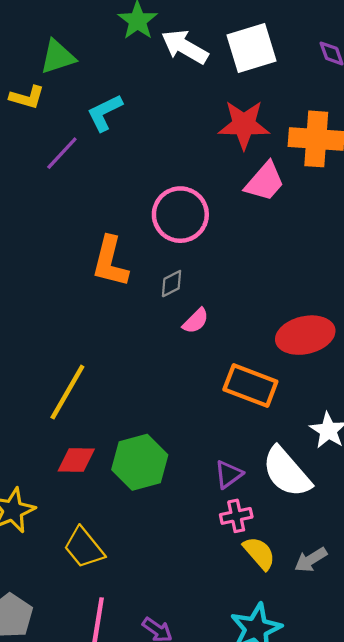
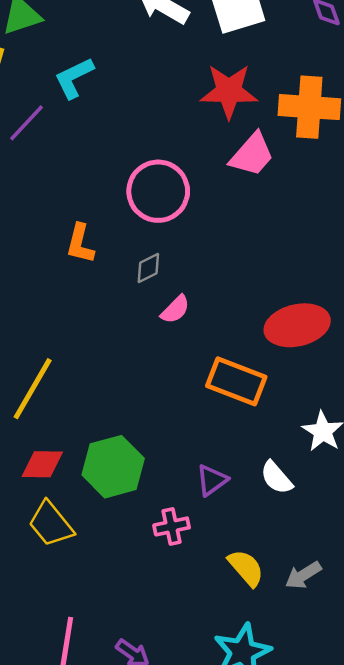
orange L-shape: (110, 262) -> (80, 244), size x0.7
white semicircle: (287, 472) -> (276, 478), size x0.6
pink cross: (236, 516) -> (172, 526), moved
yellow trapezoid: (84, 548) -> (51, 524), moved

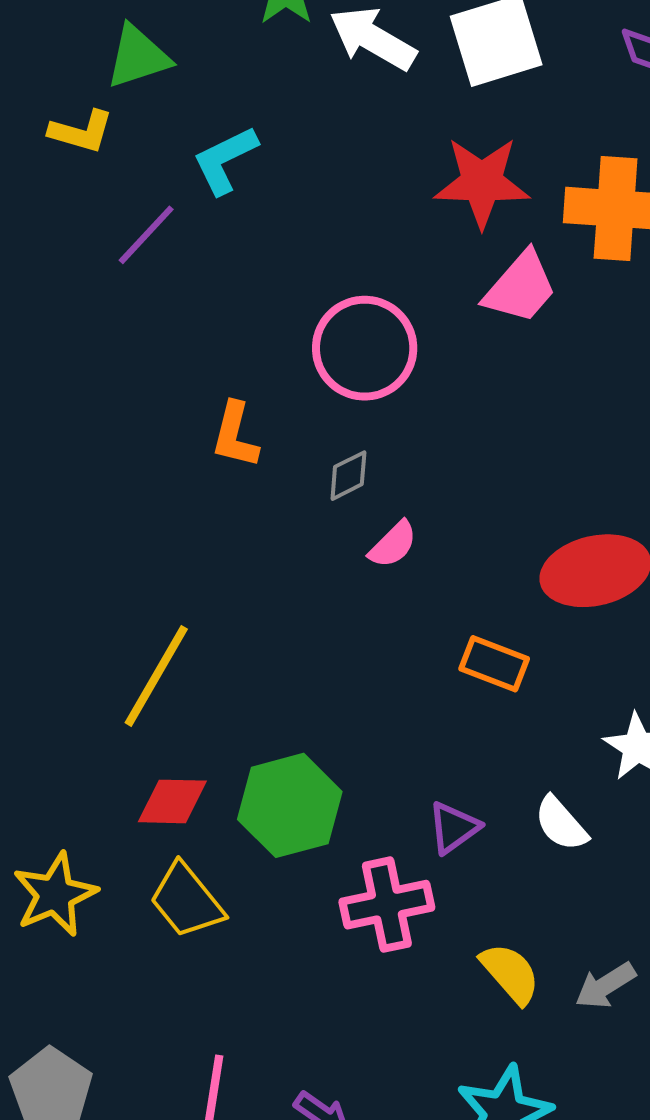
orange rectangle: (236, 381) -> (494, 664), size x0.7
pink cross: (172, 526) -> (387, 905), size x1.5

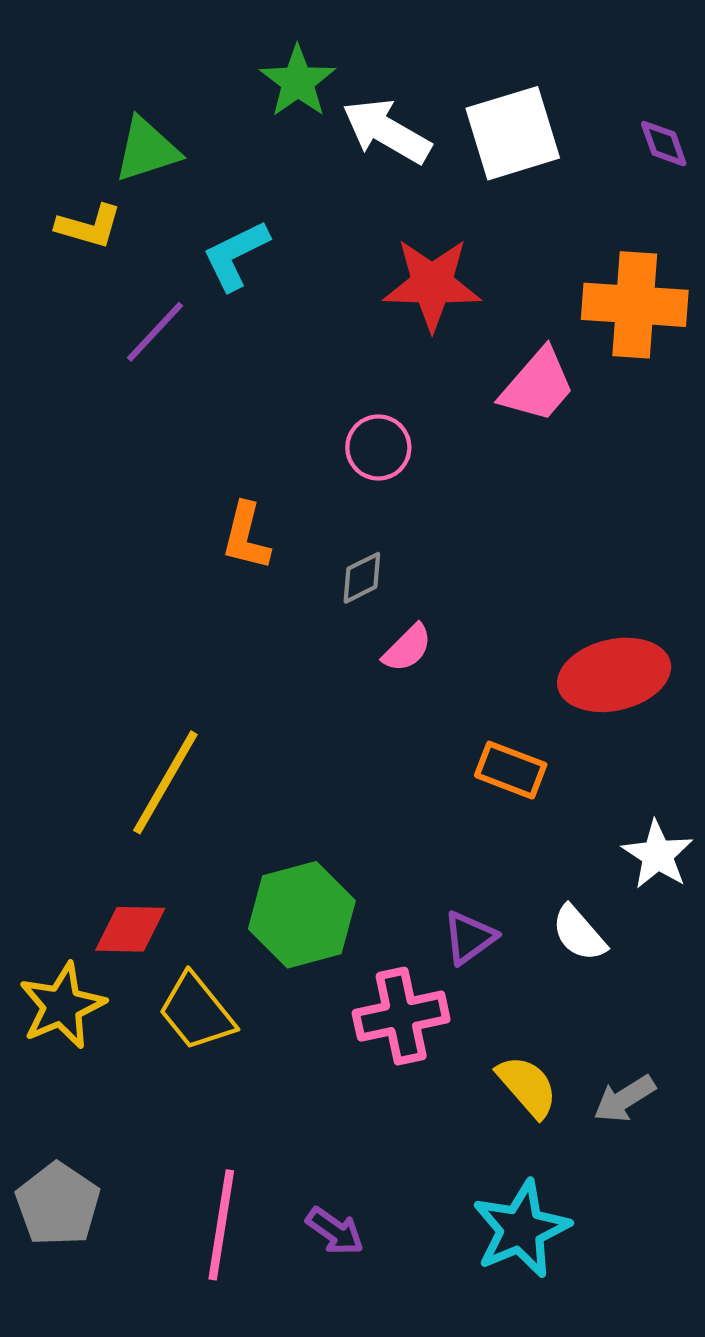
red star: (482, 182) -> (432, 284), moved
pink circle: (365, 348) -> (378, 447), size x0.6
red diamond: (172, 801) -> (130, 929), moved

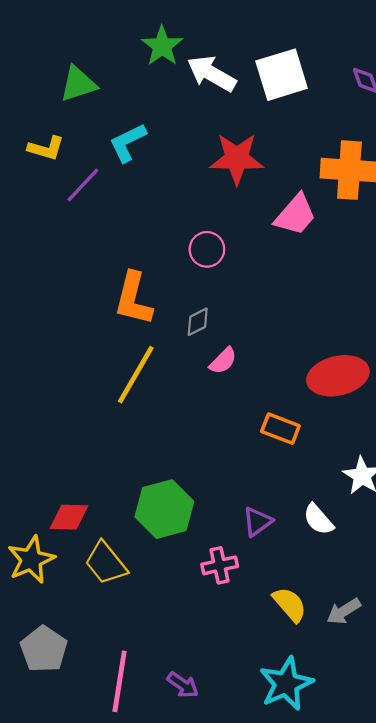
yellow L-shape: (89, 226) -> (46, 148), moved
orange L-shape: (246, 536) -> (133, 299), size x1.4
yellow line: (165, 782) -> (136, 375), moved
pink cross: (401, 1016) -> (220, 565), size x0.7
gray pentagon: (58, 1204) -> (44, 649), moved

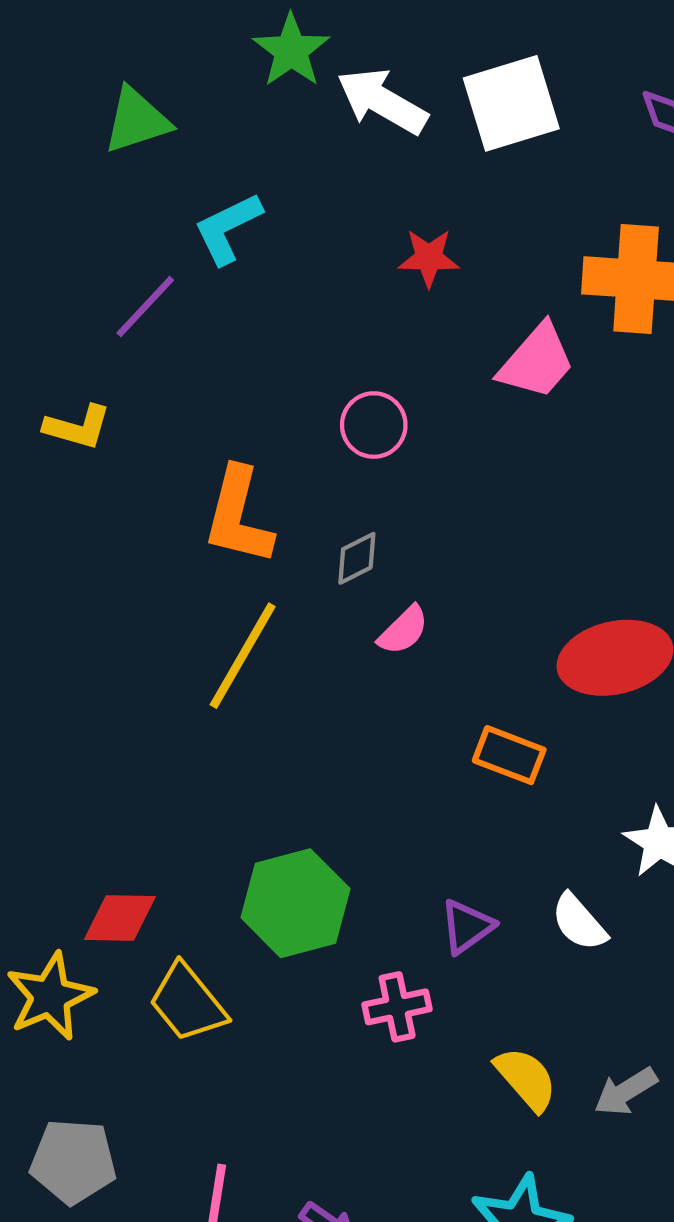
yellow L-shape: (46, 148) -> (78, 427), moved
red star: (237, 159) -> (429, 258), size x0.6
gray pentagon: (44, 649) -> (73, 1161), turned -30

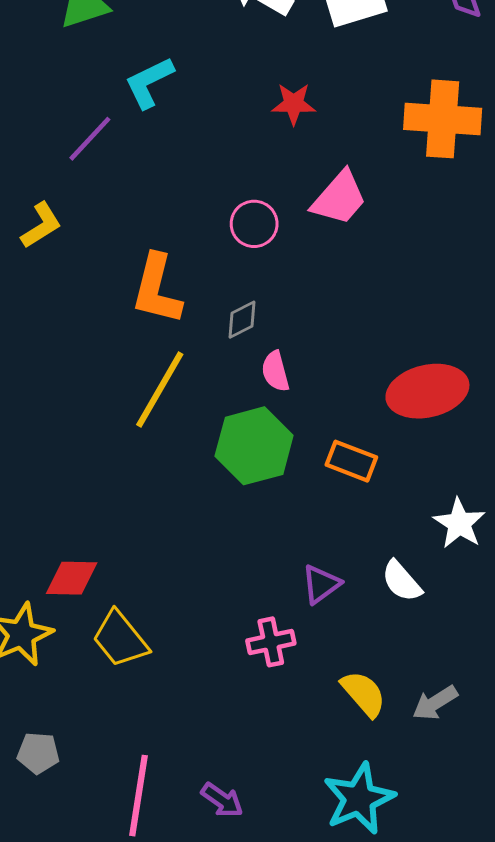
pink trapezoid: (537, 362) -> (339, 198), moved
yellow L-shape: (78, 427) -> (41, 225), turned -48
pink semicircle: (403, 630) -> (275, 371), turned 120
green hexagon: (295, 903) -> (254, 446), moved
gray pentagon: (73, 1161) -> (38, 753), size x0.7

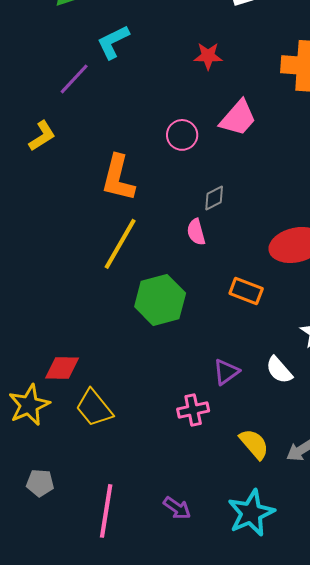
gray diamond: (242, 320) -> (214, 198), moved
green hexagon: (254, 446) -> (160, 300), moved
purple arrow: (222, 800) -> (177, 508), moved

